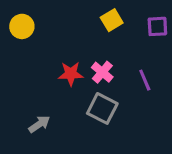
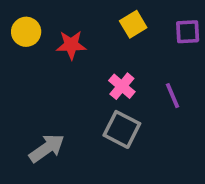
red star: (71, 74) -> (71, 45), moved
gray arrow: (39, 124) -> (47, 148), size x1.4

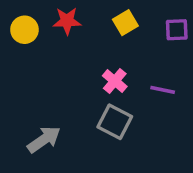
red star: (71, 45) -> (67, 21), moved
purple line: (173, 96) -> (163, 90), turned -55

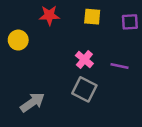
yellow square: (125, 23) -> (92, 17), turned 36
yellow circle: (24, 30) -> (18, 40), moved

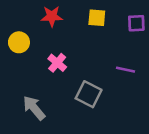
pink cross: (84, 60) -> (57, 63), moved
gray arrow: (32, 102) -> (34, 108), turned -95

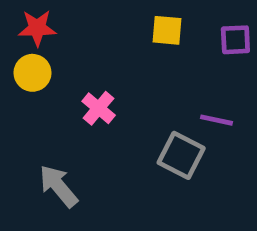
red star: (52, 16) -> (37, 28), moved
gray square: (89, 94) -> (181, 155), moved

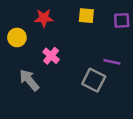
red star: (37, 28) -> (44, 18), moved
gray arrow: (58, 186) -> (29, 80), moved

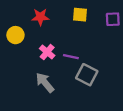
purple line: (112, 62) -> (71, 57), moved
gray arrow: (29, 80) -> (45, 83), moved

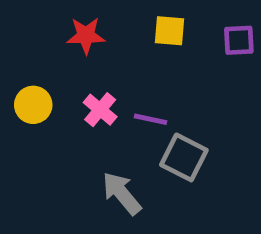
yellow circle: (15, 35) -> (33, 105), moved
gray arrow: (45, 83) -> (122, 193), moved

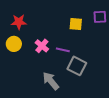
yellow square: (170, 31) -> (76, 24), moved
red star: (86, 36) -> (19, 22), moved

